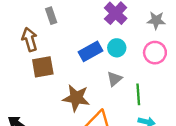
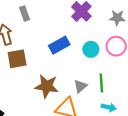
cyan circle: (117, 48) -> (91, 49), moved
gray triangle: (114, 79) -> (80, 86), moved

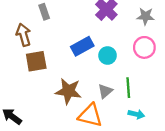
cyan circle: (91, 49) -> (108, 55), moved

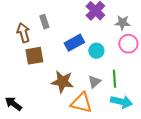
gray rectangle: (44, 12) -> (44, 22), moved
gray star: (146, 16) -> (122, 23), moved
cyan arrow: (136, 114) -> (121, 102), size x1.5

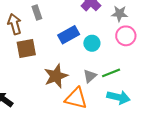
green line: (114, 79) -> (111, 73), turned 72
brown star: (62, 82) -> (56, 76), turned -30

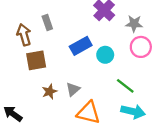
green line: (111, 73) -> (125, 86), turned 60
brown star: (56, 76) -> (50, 91), moved, size x0.6
gray triangle: (90, 76) -> (73, 89), moved

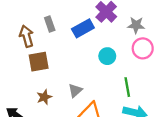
blue rectangle: (81, 46) -> (83, 28), moved
green line: (125, 86) -> (127, 87), turned 42
brown star: (50, 91) -> (44, 97), moved

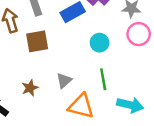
brown square: (39, 62) -> (37, 41), moved
green line: (127, 87) -> (103, 79), moved

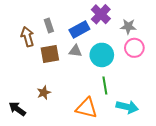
cyan circle: (100, 43) -> (102, 55), size x1.5
gray triangle: (64, 81) -> (75, 51), moved, turned 48

